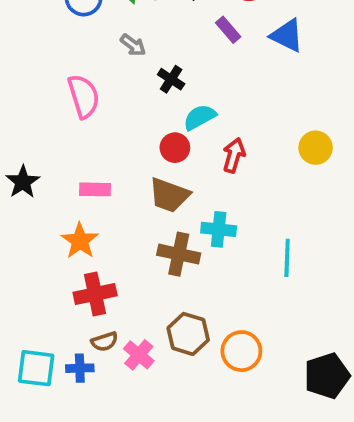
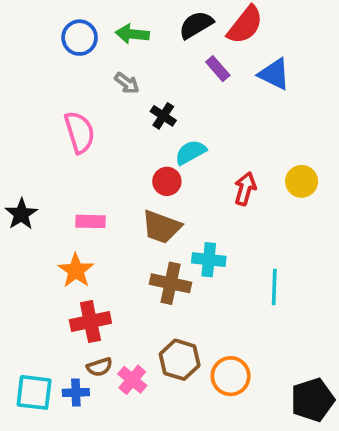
red arrow: (234, 155) -> (245, 189), moved

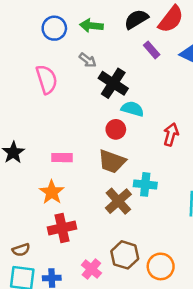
black cross: (163, 116) -> (113, 83), size x1.6
pink semicircle: (80, 132) -> (47, 79), moved
cyan semicircle: (191, 152) -> (132, 109), turned 45
brown cross: (171, 283) -> (118, 201), turned 36
brown semicircle: (100, 367) -> (21, 250), moved

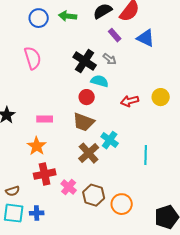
gray arrow: (88, 60) -> (110, 59), moved
red arrow: (171, 135) -> (130, 101), turned -120
cyan cross: (145, 184) -> (110, 140), turned 30
pink cross: (91, 269) -> (69, 187), moved

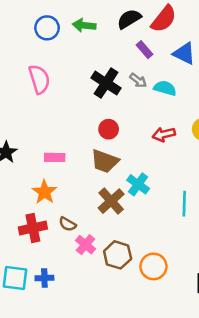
cyan semicircle: (100, 81) -> (165, 88), moved
red cross: (45, 174) -> (33, 228), moved
brown semicircle: (13, 191) -> (68, 224), moved, turned 48

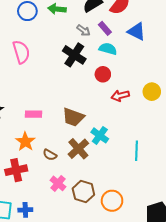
gray arrow: (138, 80) -> (83, 30), moved
cyan semicircle: (165, 88) -> (108, 49), moved
red circle: (109, 129) -> (103, 74), moved
brown semicircle: (68, 224) -> (50, 155), moved

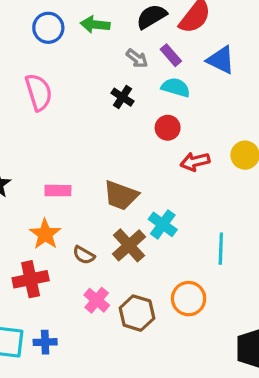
black cross: (74, 55) -> (122, 97), size x0.6
orange circle: (112, 201) -> (189, 299), moved

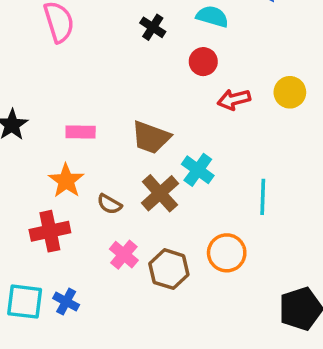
blue cross: (45, 342) -> (66, 302), turned 30

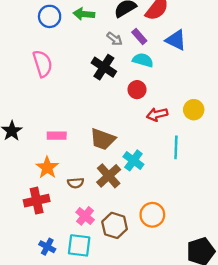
black cross: (153, 27) -> (104, 67), size x1.5
cyan line: (263, 197) -> (176, 147), moved
brown semicircle: (109, 204) -> (76, 183), turned -35
cyan square: (25, 302) -> (79, 245), moved

